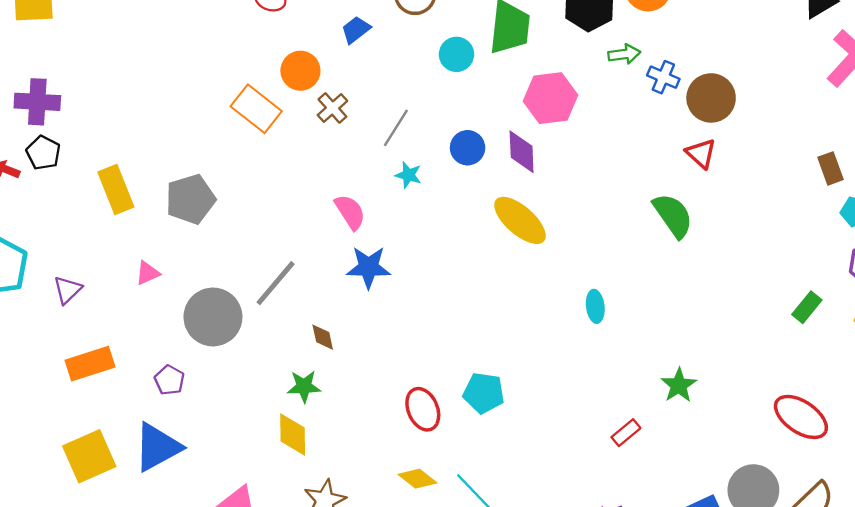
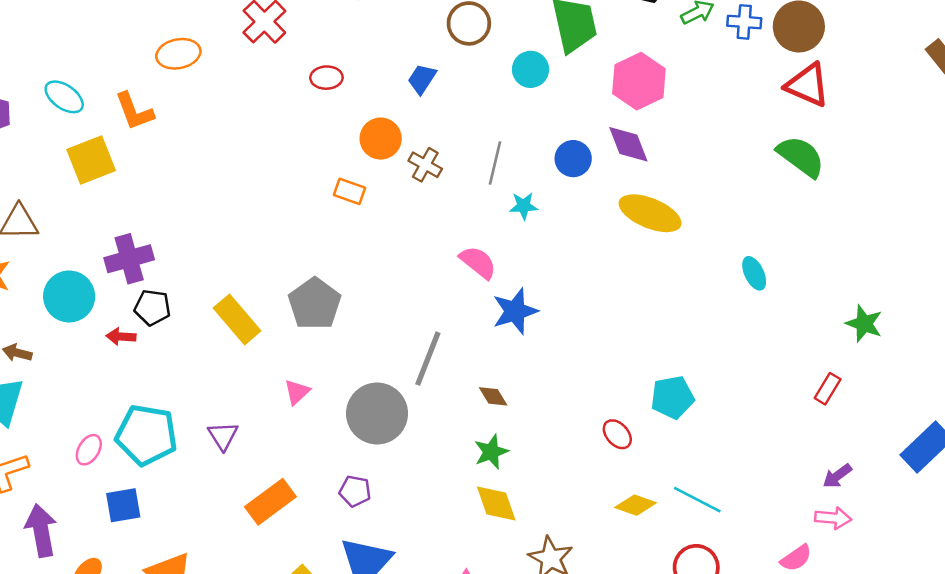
orange rectangle: (256, 109) -> (349, 191), size x0.6
red triangle: (701, 153) -> (808, 85), size x1.4
red ellipse: (423, 409) -> (617, 434), size x0.7

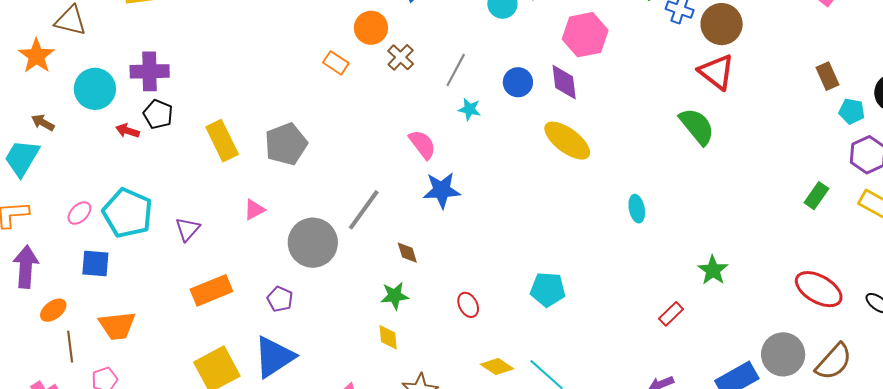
red ellipse: (617, 434) -> (468, 305), moved
yellow diamond: (496, 504) -> (388, 337), size x0.7

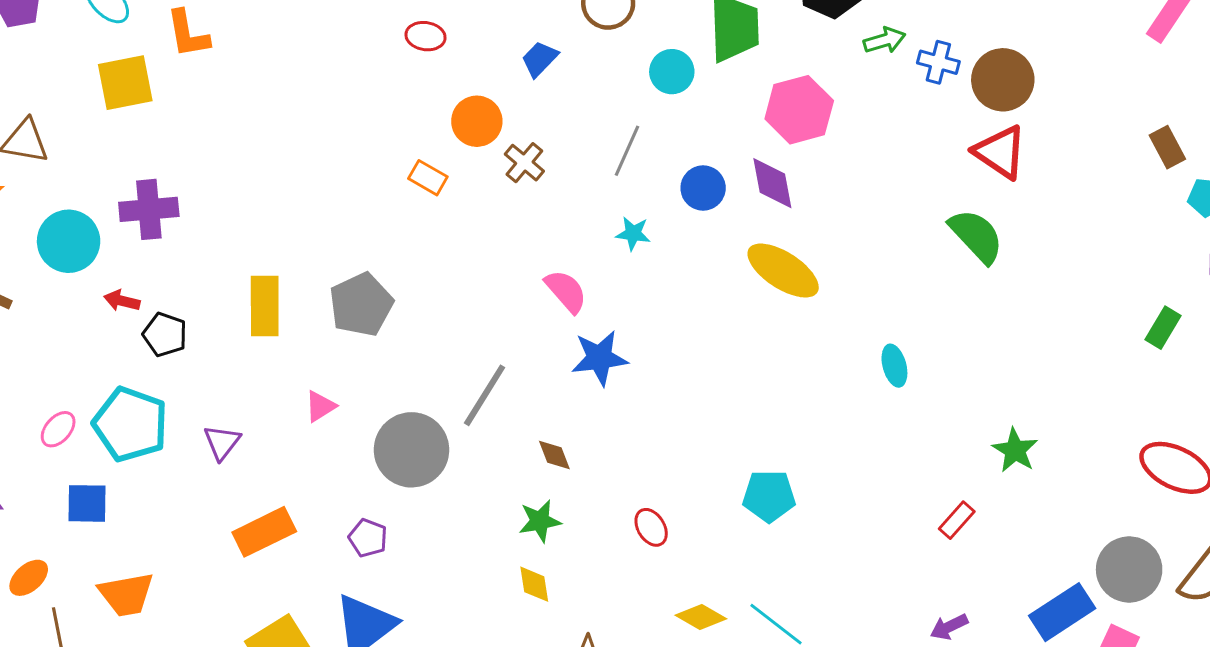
gray line: (456, 70) -> (627, 151), moved
black pentagon: (158, 114) -> (165, 335), moved
yellow rectangle: (222, 141) -> (265, 306), turned 30

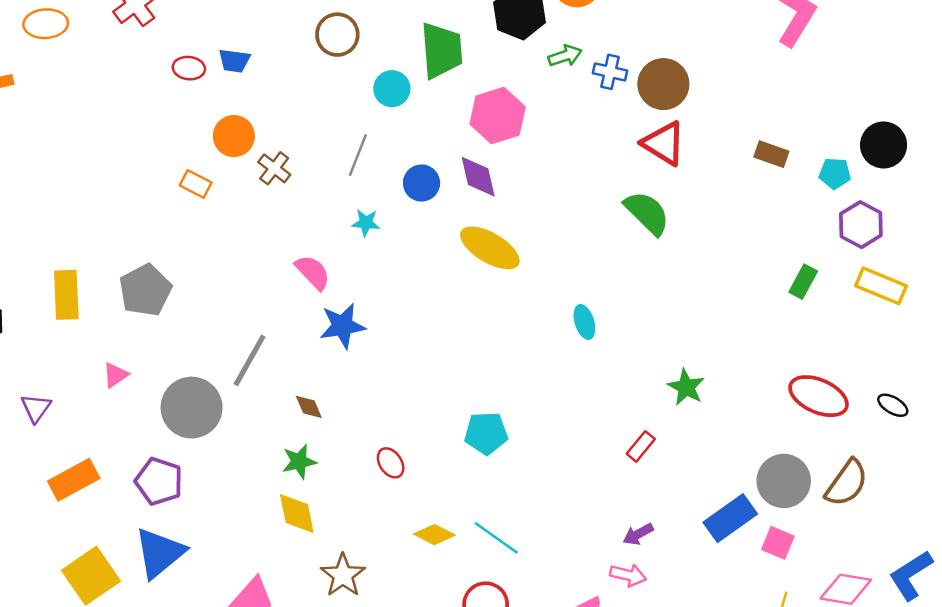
blue trapezoid: (540, 59) -> (234, 61), moved, turned -124
brown rectangle: (1167, 147) -> (771, 154), moved, turned -40
purple pentagon: (368, 538) -> (159, 481), size x1.5
yellow diamond: (534, 584) -> (297, 513), size x1.4

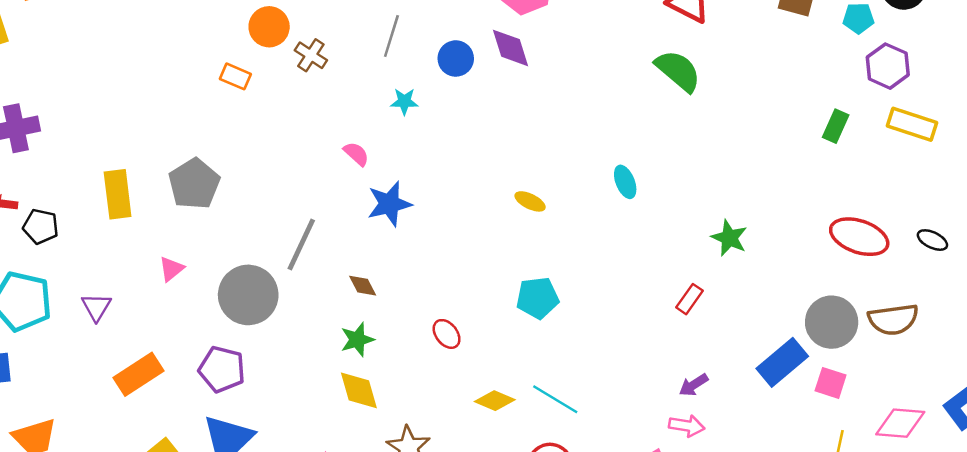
yellow ellipse: (490, 248) -> (530, 201), moved, size x0.5
pink semicircle: (313, 272) -> (356, 154), size x0.7
brown semicircle: (847, 483) -> (893, 319), turned 51

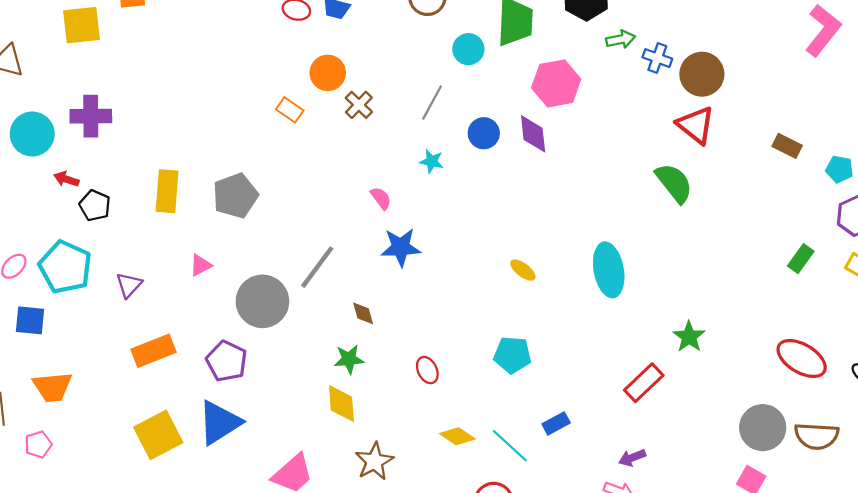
cyan ellipse: (625, 182) -> (609, 270), size x1.8
red rectangle: (690, 299) -> (644, 383), size x1.5
blue rectangle: (782, 362) -> (556, 423), moved, size x0.6

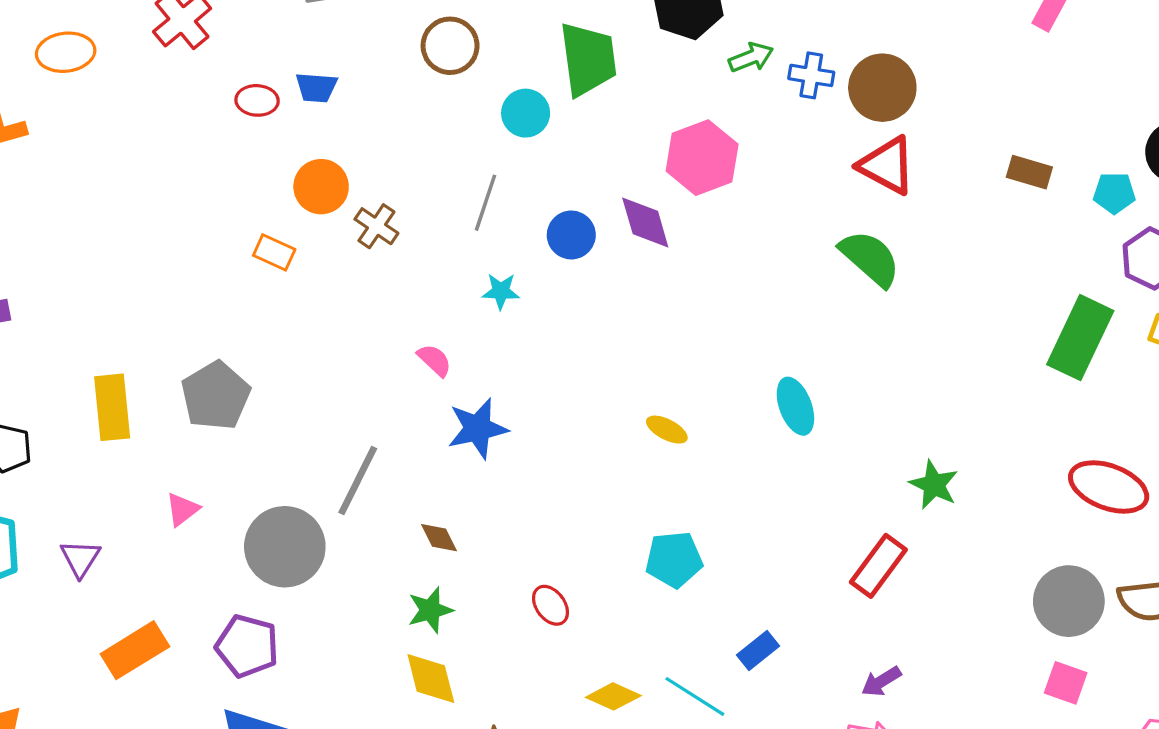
pink hexagon: (556, 83) -> (702, 158), moved
green rectangle: (801, 259) -> (1080, 338), size x1.8
cyan ellipse: (609, 270) -> (795, 406), size x0.7

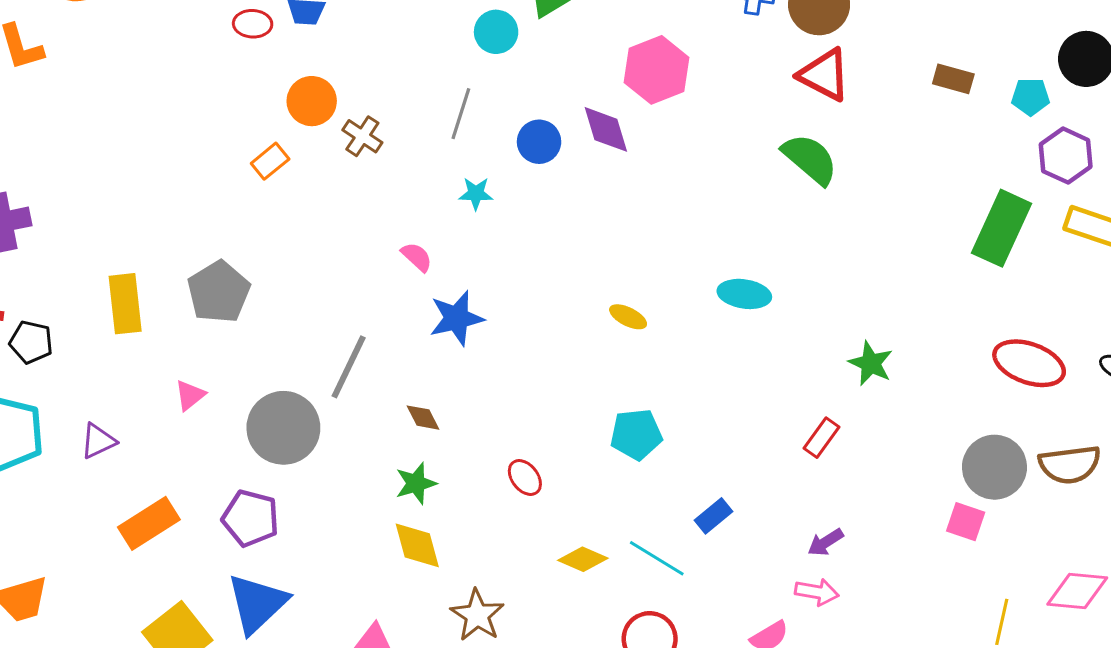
orange rectangle: (274, 252) -> (270, 161), turned -63
cyan ellipse: (795, 406) -> (744, 294), turned -60
purple triangle: (80, 558) -> (98, 441), turned 33
red rectangle: (878, 566) -> (822, 438), size x0.7
pink square: (1066, 683) -> (966, 522), moved

